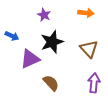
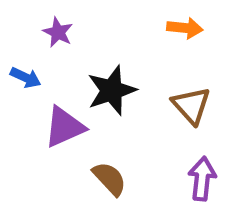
purple star: (44, 15) -> (58, 32), moved

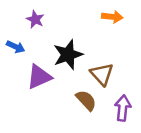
brown triangle: (191, 105) -> (102, 74), moved
brown semicircle: (110, 179) -> (86, 100), moved

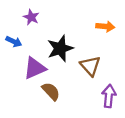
orange arrow: (112, 17) -> (105, 26), moved
brown semicircle: (86, 100) -> (51, 91), moved

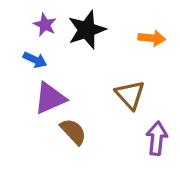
blue arrow: (14, 41) -> (35, 60), moved
black star: (60, 48) -> (87, 30), moved

